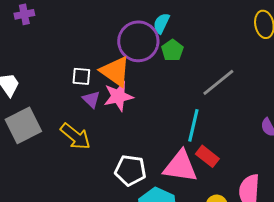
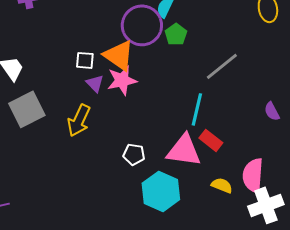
yellow arrow: (75, 136) -> (79, 120), turned 76
white pentagon: (130, 170) -> (134, 154), size x0.7

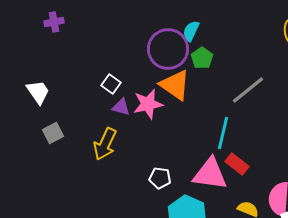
orange triangle: (119, 55) -> (175, 85), moved
white square: (85, 60) -> (111, 84), turned 30
purple triangle: (95, 83) -> (121, 107), turned -30
gray square: (27, 109) -> (53, 133), size x0.6

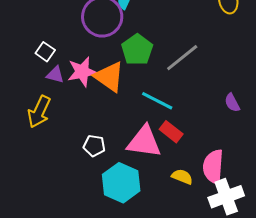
green pentagon: (202, 58) -> (137, 50), moved, size x1.4
orange triangle: (175, 85) -> (109, 77), moved
cyan line: (223, 133) -> (157, 101), turned -76

